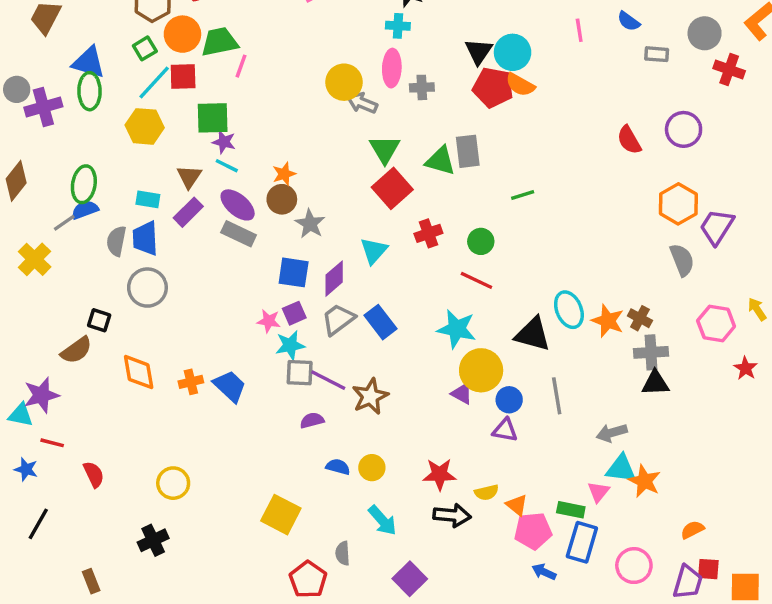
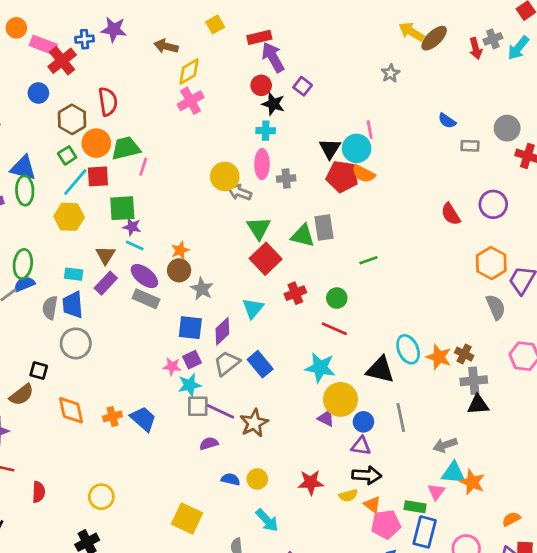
pink line: (579, 30) -> (370, 130), moved
red semicircle: (94, 474) -> (39, 492), turned 30
black arrow: (452, 515) -> (367, 475), moved

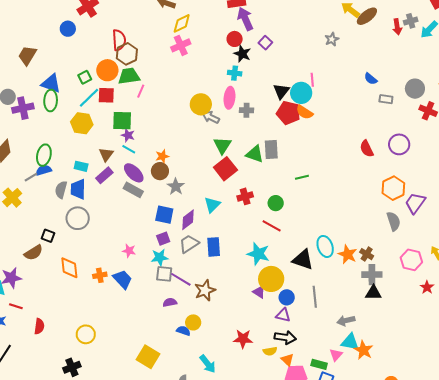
brown hexagon: (72, 119) -> (127, 54), moved
blue rectangle: (260, 364) -> (214, 247), turned 30
pink star: (172, 366) -> (129, 251), moved
yellow circle: (257, 479) -> (193, 322), moved

